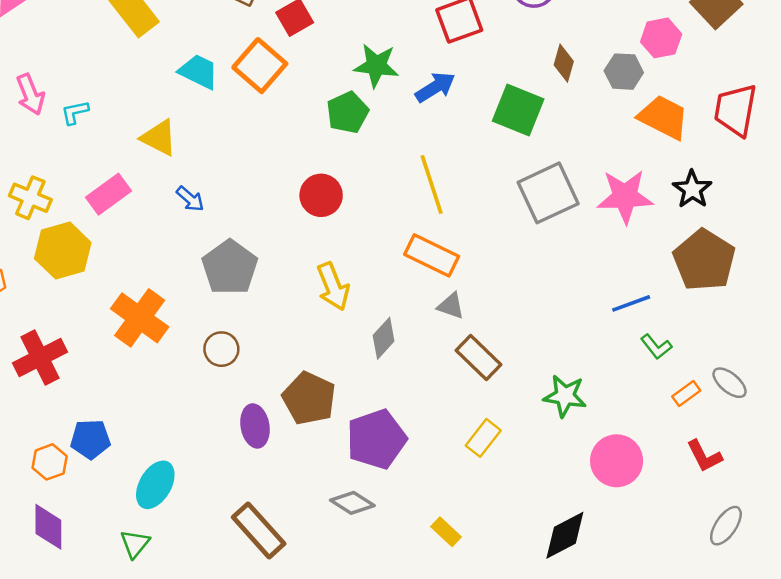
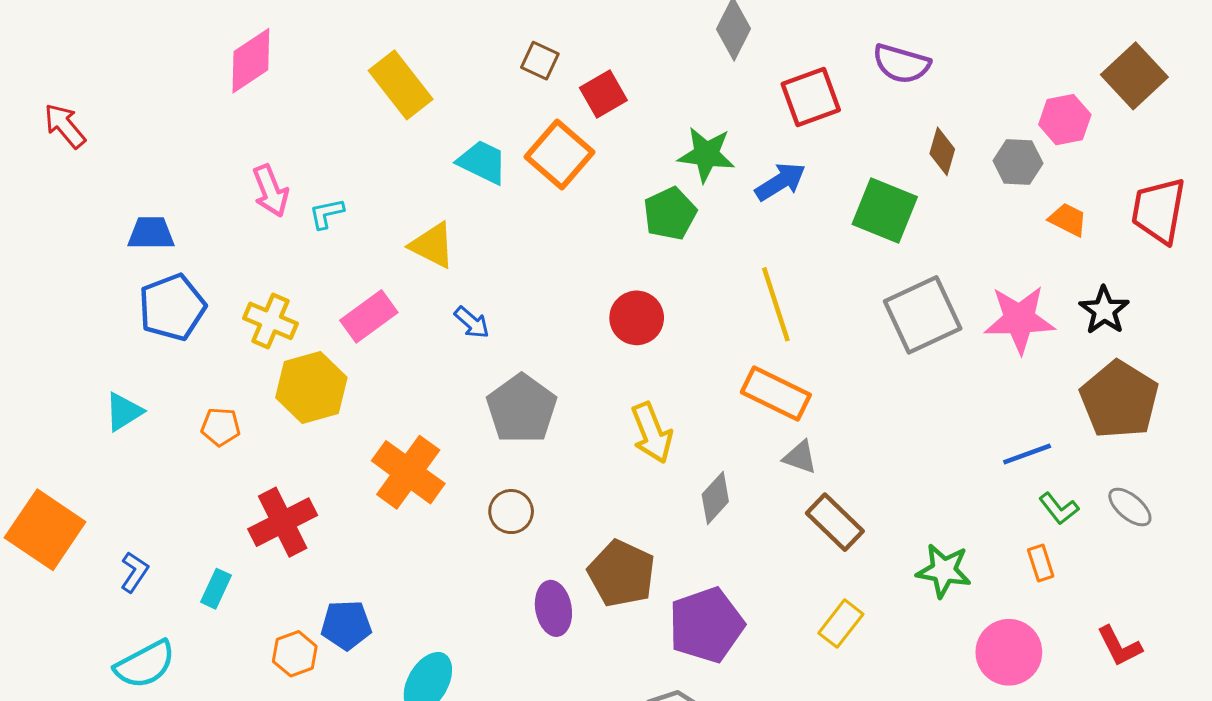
orange trapezoid: (663, 117) -> (1068, 220), size x0.6
gray ellipse: (730, 383) -> (1130, 507), moved
orange rectangle: (686, 394) -> (1041, 563), moved, turned -72

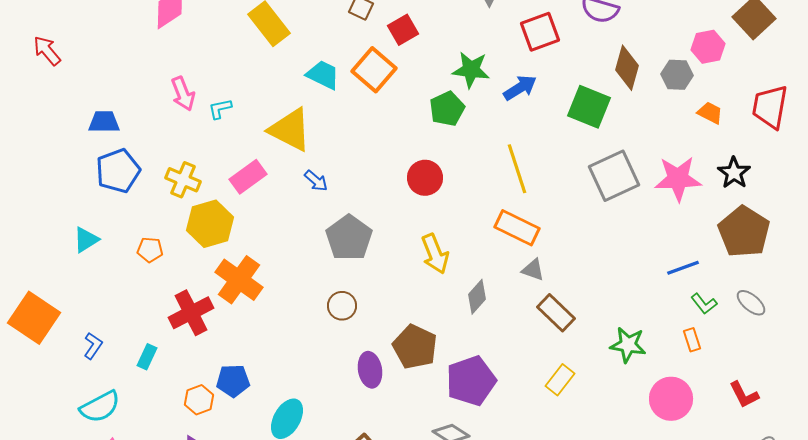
brown diamond: (942, 151) -> (627, 68), size x1.4
yellow triangle: (432, 245) -> (290, 130), size x1.4
orange cross: (408, 472) -> (239, 280), moved

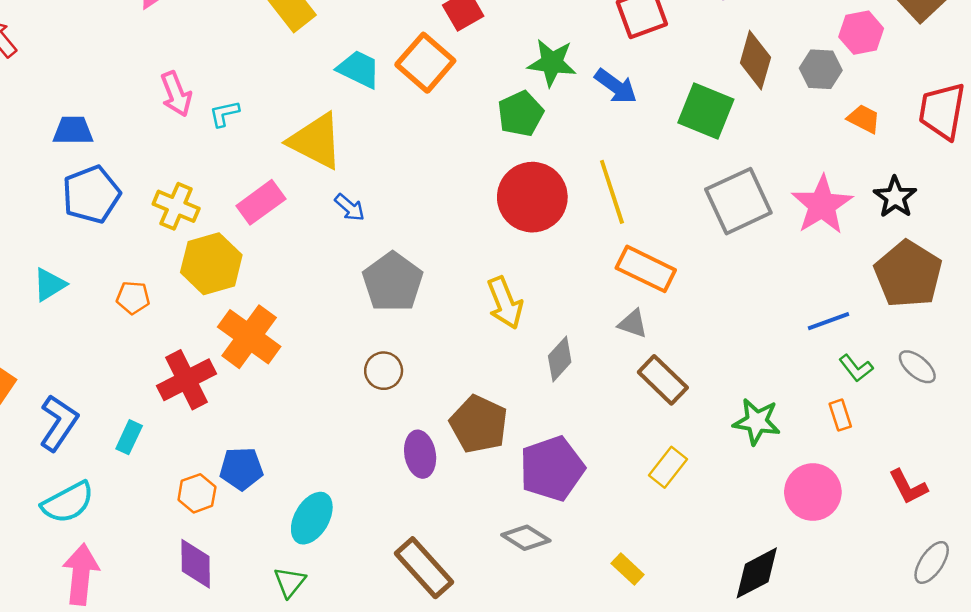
blue arrow: (520, 88) -> (616, 86), turned 68
red circle: (425, 178) -> (532, 197), moved, size x1.5
pink star: (678, 179) -> (822, 205), turned -30
orange rectangle: (517, 228) -> (646, 269), moved
blue L-shape: (93, 346) -> (59, 423), size x1.6

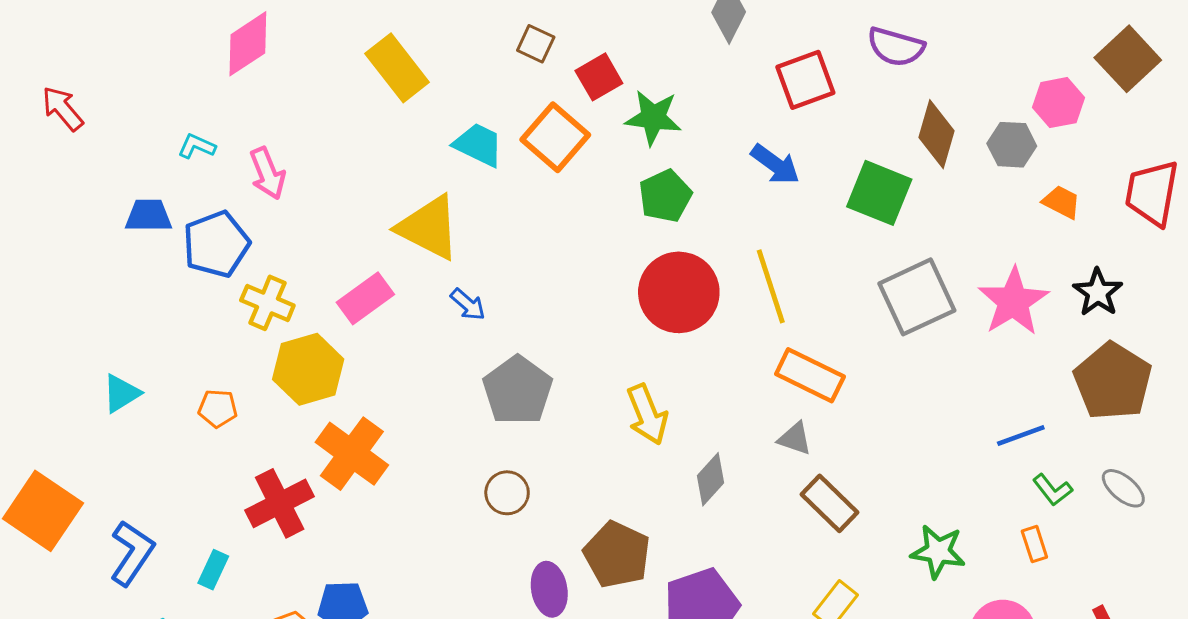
green star: (552, 63) -> (653, 118), moved
cyan L-shape: (224, 114) -> (197, 146), moved, turned 36
blue pentagon: (91, 195) -> (216, 244), moved

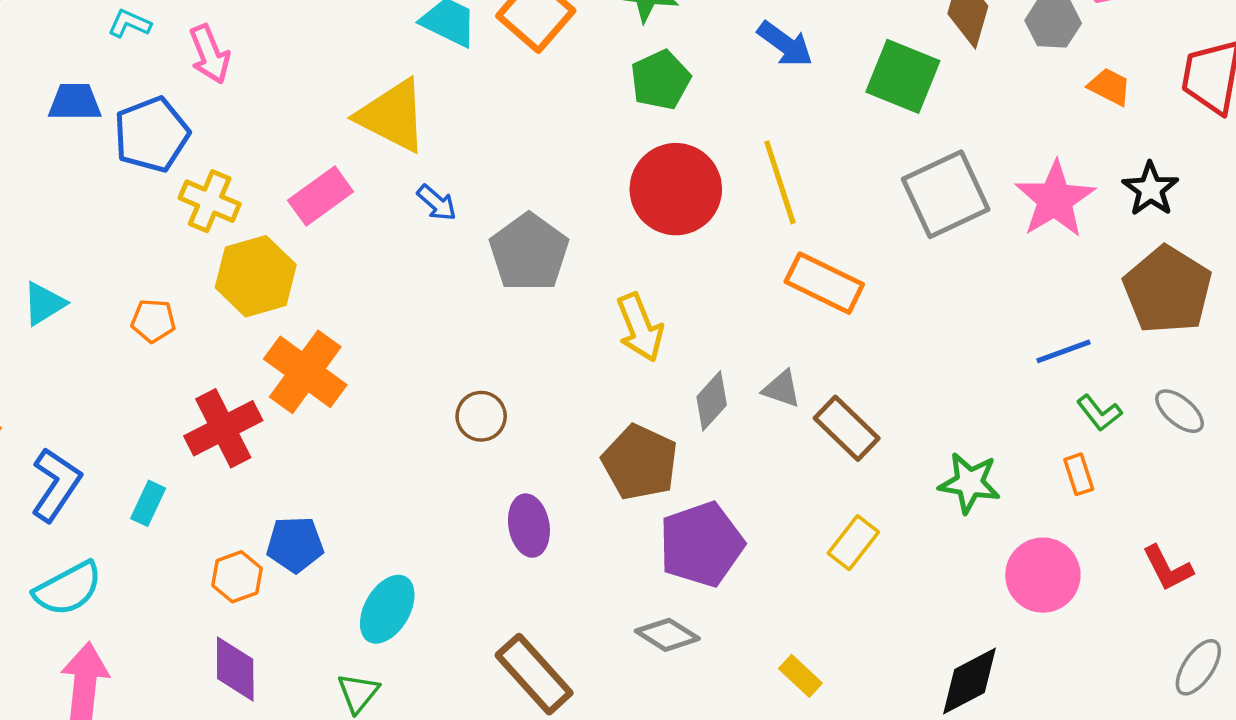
gray pentagon: (518, 390) -> (529, 252), moved
gray triangle: (795, 439) -> (782, 389), moved
brown pentagon: (617, 555) -> (640, 462), moved

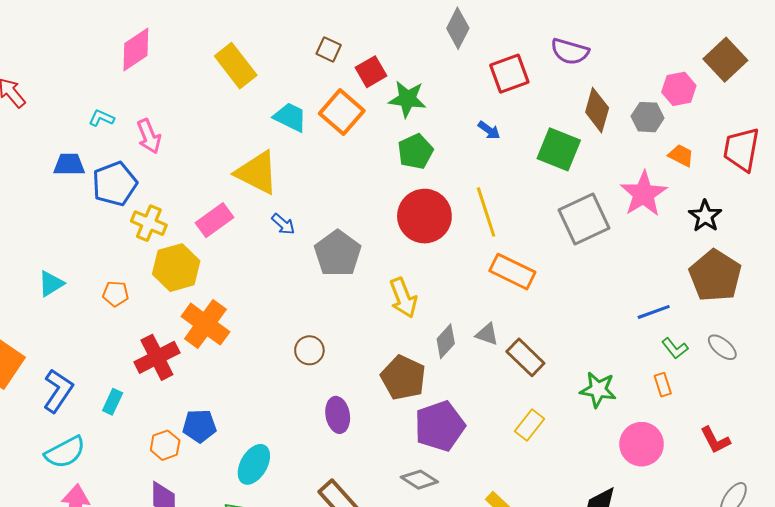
blue arrow: (785, 44) -> (489, 130), size x0.7
pink star: (1055, 199) -> (644, 194), moved

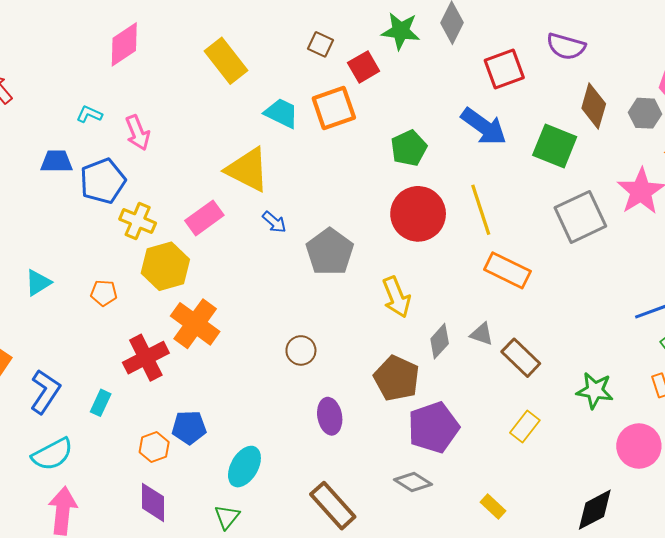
green star: (407, 99) -> (401, 31), moved
orange square: (342, 112) -> (334, 108), turned 30
blue arrow: (489, 130) -> (484, 127), size x2.0

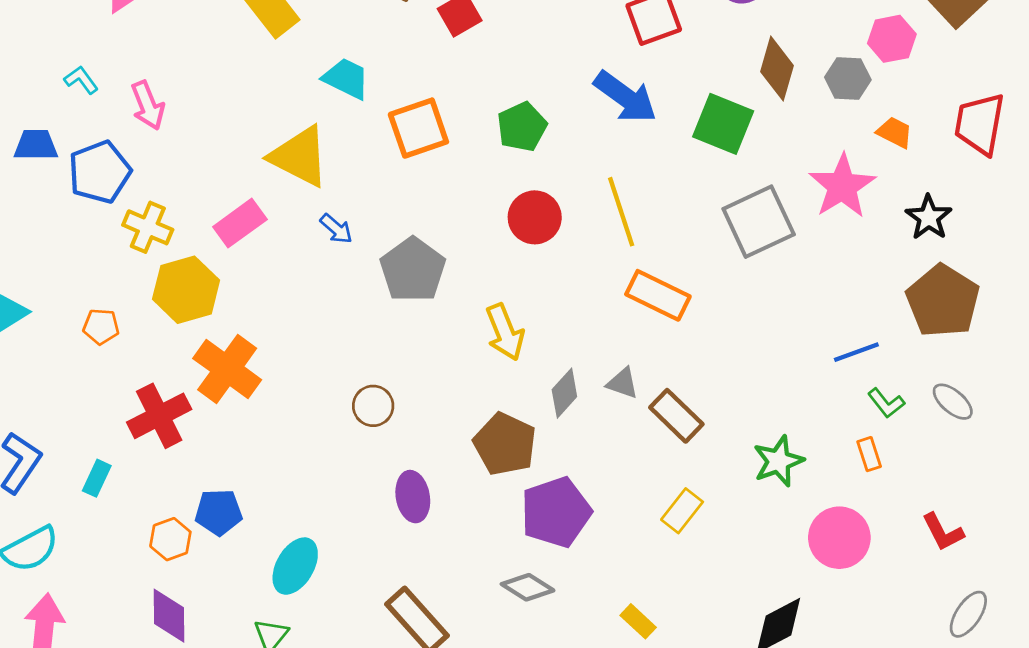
orange square: (334, 108) -> (418, 128), moved
cyan L-shape: (89, 114) -> (81, 80), turned 30
red circle: (418, 214) -> (535, 217), size x0.7
green star: (595, 391) -> (778, 461), turned -30

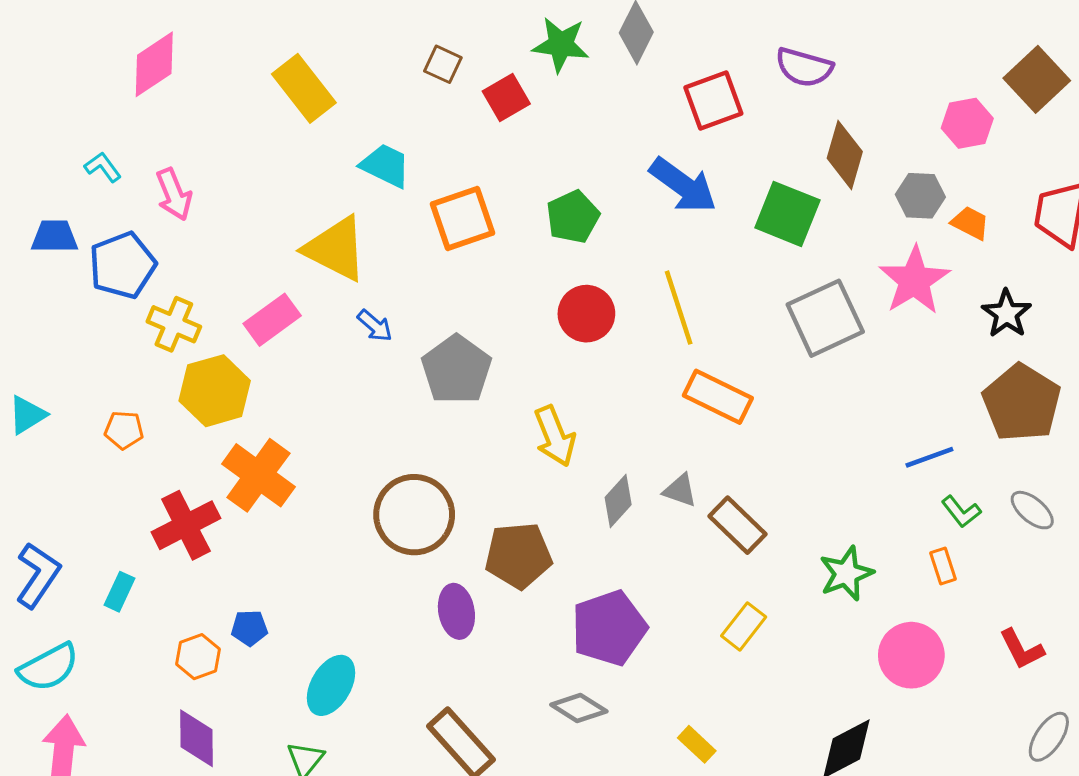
gray hexagon: (848, 78) -> (920, 196), moved
brown circle: (373, 406) -> (414, 515), size x1.8
brown pentagon: (505, 444) -> (518, 555), moved, turned -30
blue pentagon: (219, 512) -> (249, 628), size x0.7

